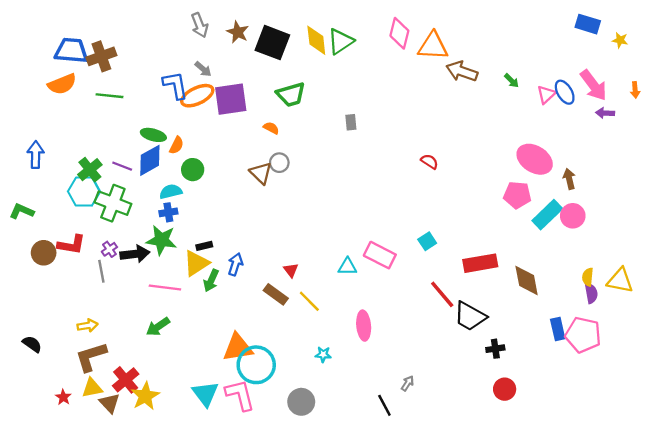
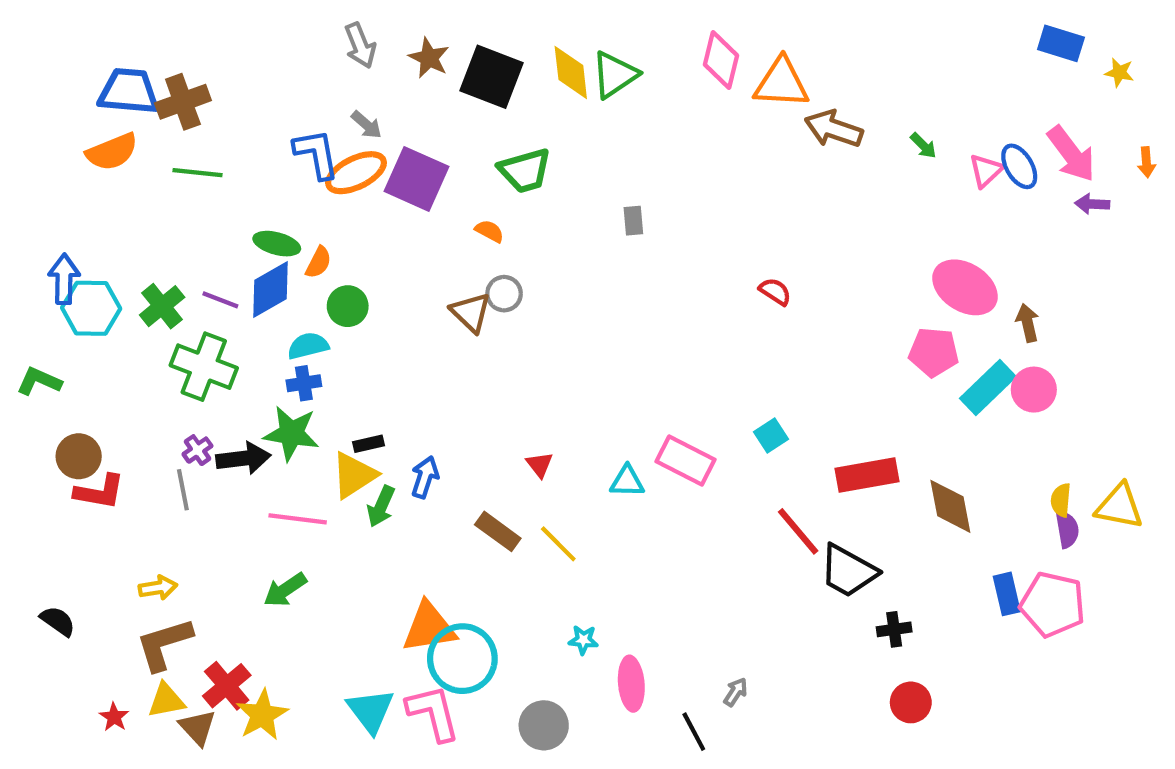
purple square: (231, 99) -> (416, 179), turned 32
cyan hexagon: (84, 192) -> (91, 308), moved
red L-shape: (71, 245) -> (99, 492), moved
red triangle: (291, 270) -> (540, 465), moved
pink ellipse: (364, 326) -> (631, 684), moved

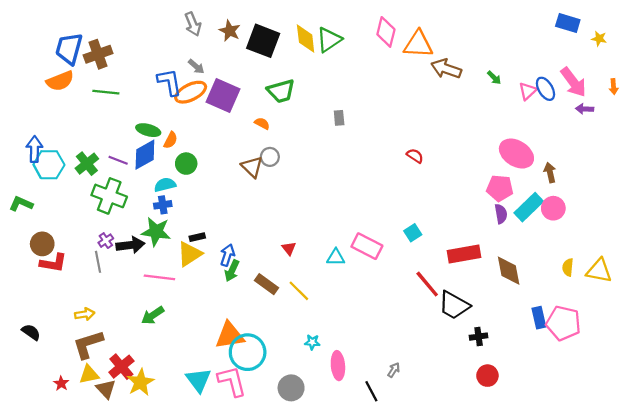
blue trapezoid: (129, 91) -> (69, 49), turned -80
green arrow: (381, 506) -> (232, 271), moved
purple semicircle: (1067, 529) -> (501, 214), moved

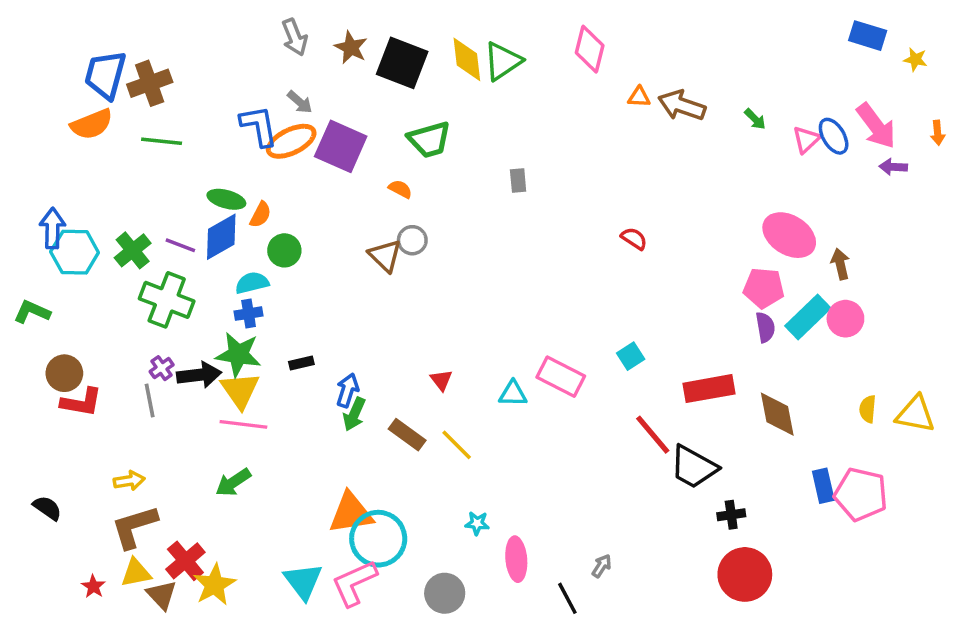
orange triangle: (418, 44) -> (639, 97), moved, size x0.5
yellow triangle: (190, 254) -> (240, 390), moved, turned -32
red circle: (487, 376) -> (745, 574), size x1.6
pink L-shape: (232, 381) -> (354, 583), turned -100

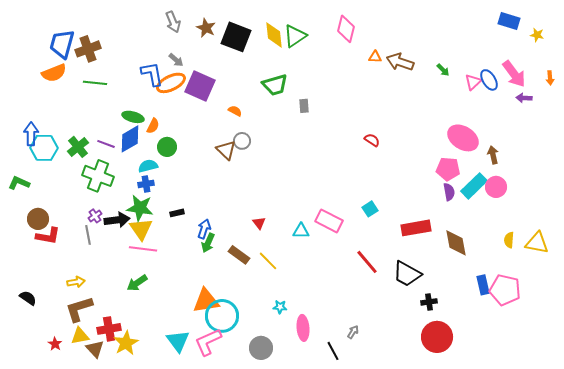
green trapezoid: (429, 140) -> (275, 85), moved
red line: (653, 435) -> (367, 262), moved
red cross: (185, 561) -> (109, 329), turned 30

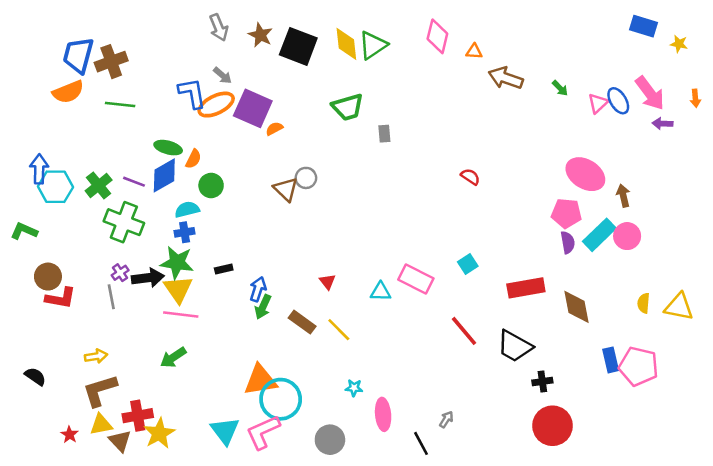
orange triangle: (375, 57) -> (474, 51), moved
orange semicircle: (235, 111) -> (274, 129), moved, turned -56

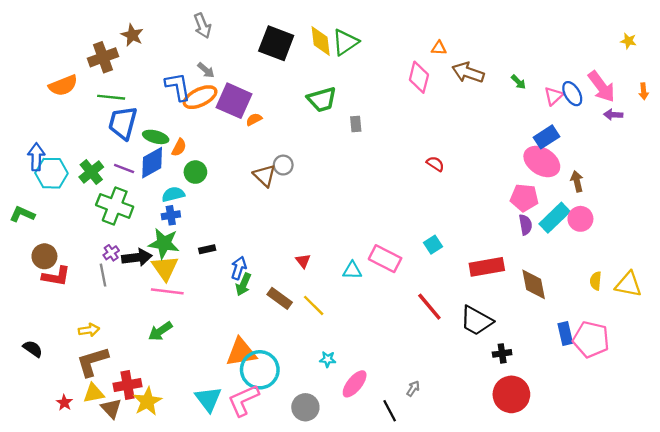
blue rectangle: (644, 26) -> (547, 137), moved, turned -50
brown star: (260, 35) -> (132, 35), moved
pink diamond: (437, 36) -> (419, 77), moved
blue trapezoid: (78, 55) -> (123, 123), moved
pink ellipse: (383, 414) -> (355, 384), turned 44

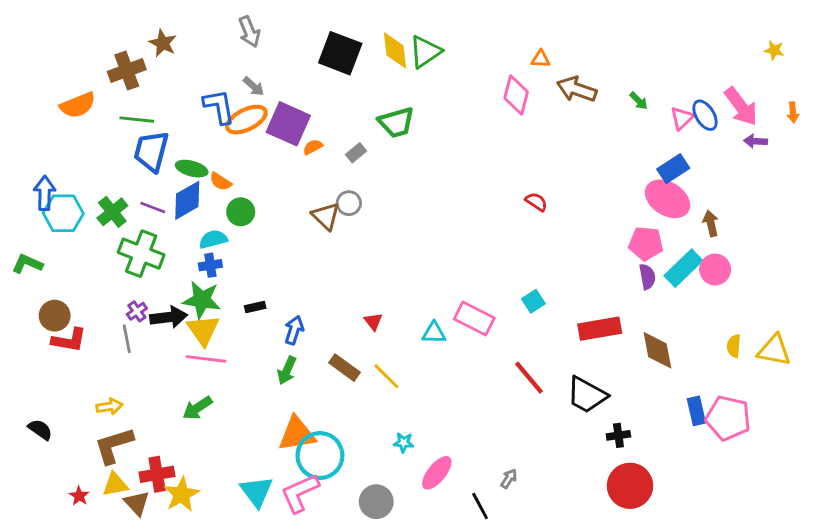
gray rectangle: (356, 124) -> (356, 153), moved, turned 56
orange semicircle: (179, 147) -> (220, 182), turned 96
green arrow: (243, 284) -> (287, 370), moved

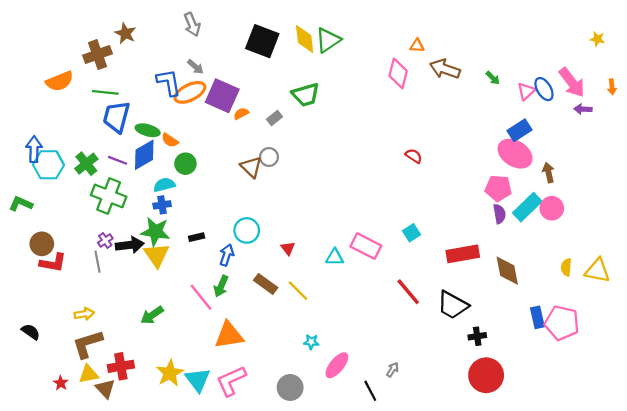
pink line: (206, 359) -> (201, 297), moved, turned 44
cyan circle: (320, 456) -> (247, 230), moved, size x0.7
yellow star: (182, 494) -> (170, 373), moved

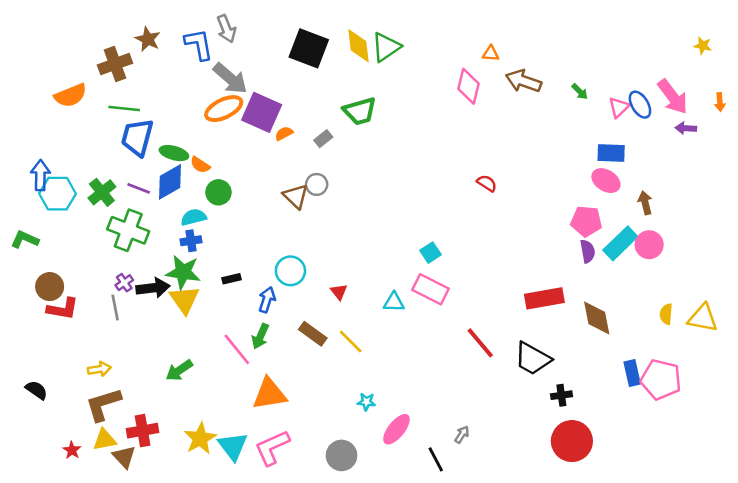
gray arrow: (195, 67) -> (230, 78), size x1.8
blue L-shape: (169, 82) -> (199, 44), moved
blue rectangle: (519, 130) -> (611, 153), turned 35
pink ellipse: (515, 154) -> (606, 181), size x0.7
cyan square: (411, 233) -> (431, 253), moved

